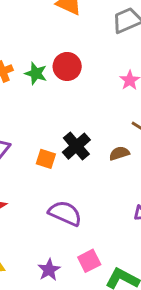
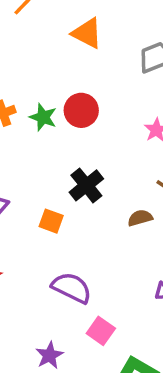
black cross: (76, 146) -> (86, 185), moved
pink square: (89, 261) -> (101, 331), moved, turned -30

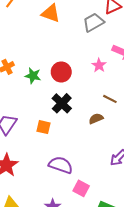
red circle: (81, 110) -> (61, 72), moved
green star: (43, 117) -> (33, 76), moved

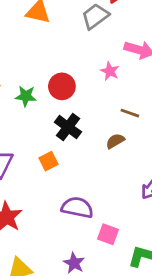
orange square: (44, 127) -> (48, 161), turned -32

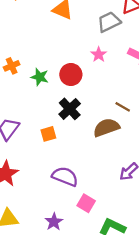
pink star: (110, 71) -> (99, 55), moved
brown semicircle: (115, 141) -> (106, 128), size x1.6

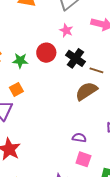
black cross: (70, 109) -> (75, 58), moved
orange square: (48, 134) -> (16, 89), moved
purple semicircle: (65, 176) -> (79, 138), moved, size x0.6

